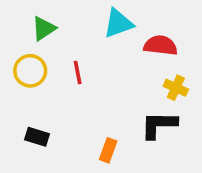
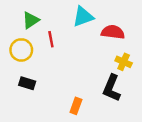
red line: (78, 72) -> (51, 39), moved
black L-shape: (159, 125) -> (112, 88), turned -68
black rectangle: (37, 137) -> (27, 83), moved

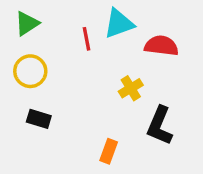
green triangle: (31, 20) -> (27, 24), moved
red line: (51, 39) -> (86, 39), moved
yellow cross: (124, 62) -> (131, 88), moved, turned 35

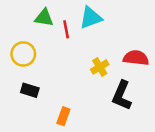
green triangle: (27, 24) -> (44, 18), moved, turned 42
red semicircle: (161, 46) -> (136, 58), moved
orange rectangle: (109, 151) -> (63, 116), moved

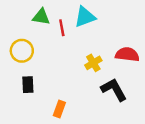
black rectangle: (30, 90) -> (28, 85), turned 70
black L-shape: (122, 95) -> (114, 90), turned 128

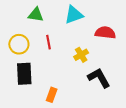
red line: (62, 28) -> (48, 42), moved
red semicircle: (127, 54) -> (105, 33), moved
black rectangle: (28, 85) -> (24, 74), size x1.5

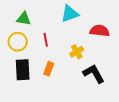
green triangle: (36, 15) -> (24, 19), moved
orange rectangle: (52, 95) -> (49, 69), moved

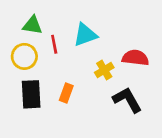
cyan triangle: (70, 14) -> (85, 35), moved
red semicircle: (100, 31) -> (135, 58), moved
red line: (46, 40) -> (54, 44), moved

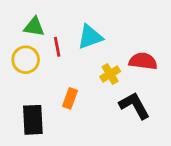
black rectangle: (31, 94) -> (33, 120), moved

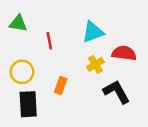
green triangle: (34, 27) -> (18, 23), moved
cyan triangle: (90, 37) -> (93, 32), moved
yellow circle: (26, 60) -> (22, 72), moved

